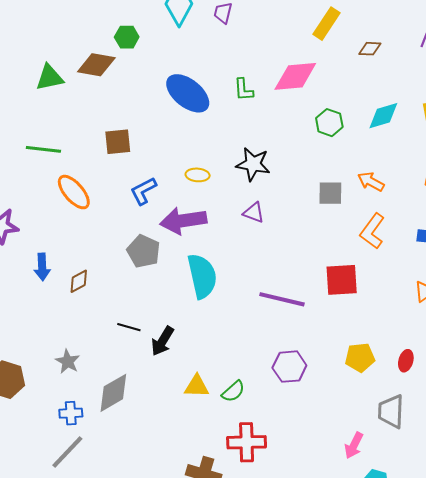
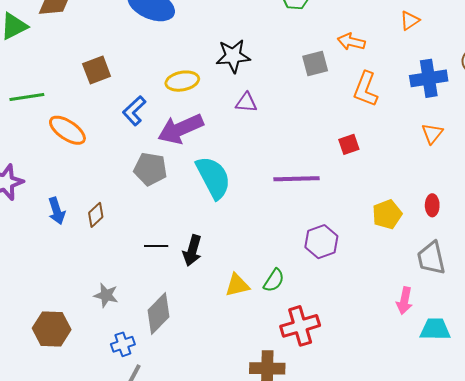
yellow ellipse: (198, 175) -> (182, 81), size x1.4
red square: (342, 280) -> (349, 144), size x0.6

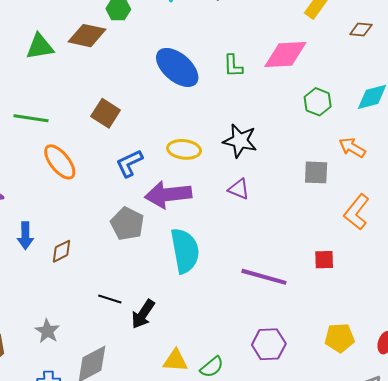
orange arrow: (351, 42) -> (352, 148), moved
brown square: (97, 70) -> (106, 113), turned 36

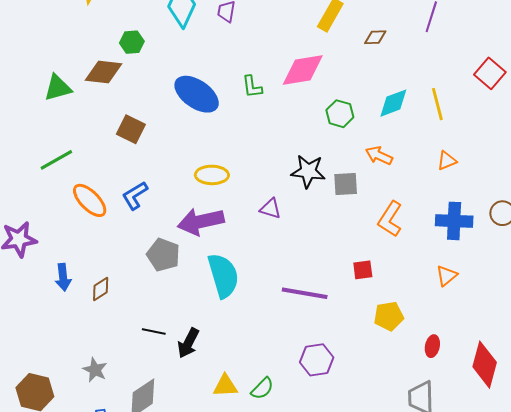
brown square: (106, 113) -> (131, 129), moved
green line: (31, 118) -> (56, 160), turned -32
black star: (240, 141) -> (308, 171), moved
blue L-shape: (129, 163) -> (135, 195), moved
yellow pentagon: (340, 338) -> (389, 316), moved

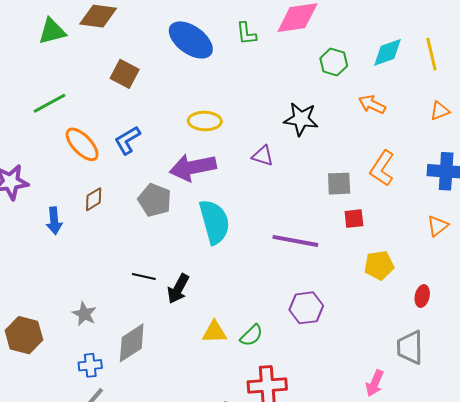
gray square: (346, 184) -> (339, 184), moved
brown diamond: (101, 289) -> (94, 199), moved

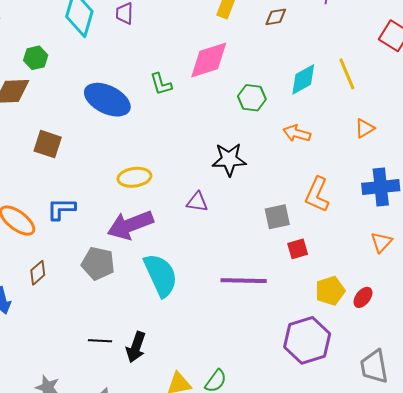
blue L-shape: (127, 140) -> (61, 209), turned 40
red ellipse: (422, 296) -> (363, 297), moved, turned 35
purple hexagon: (306, 308) -> (307, 340), moved, size x1.4

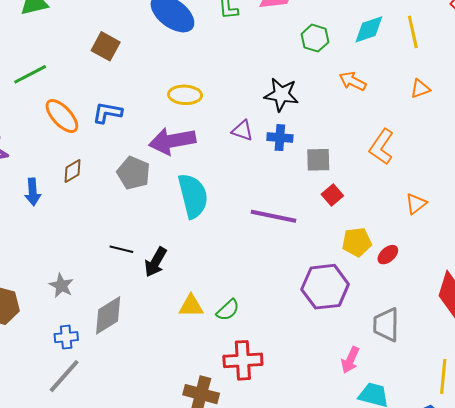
blue cross: (381, 187) -> (280, 138), moved, size x0.7
orange L-shape: (317, 195) -> (381, 147), moved
red square: (298, 249) -> (332, 195), turned -35

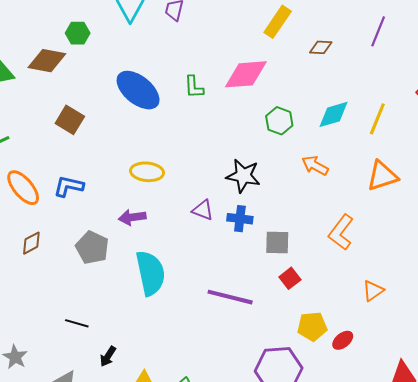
yellow line: (413, 32) -> (377, 119), turned 32
orange triangle: (420, 89) -> (382, 176), size x1.6
purple arrow: (172, 141) -> (132, 217), size x0.6
black arrow: (156, 262) -> (108, 356), moved, size x0.7

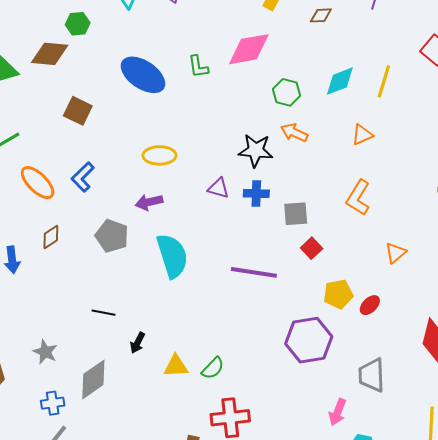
orange arrow: (315, 166) -> (294, 133), moved
orange triangle: (382, 176) -> (362, 135), moved, size x0.7
blue L-shape: (69, 186) -> (83, 177), turned -52

